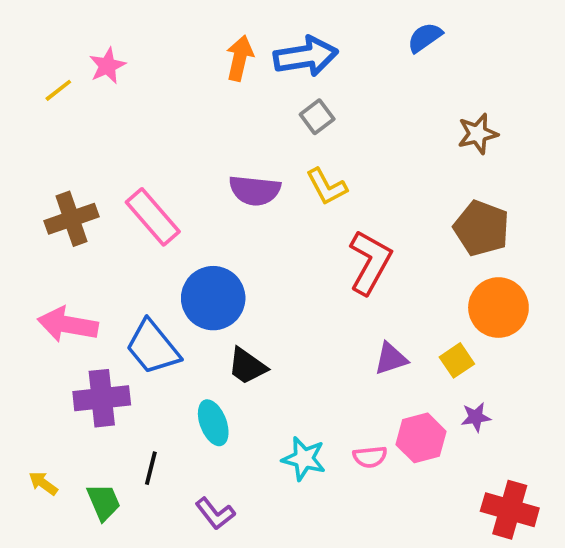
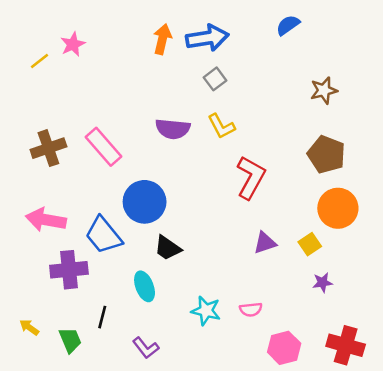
pink hexagon: (421, 438) -> (284, 348), moved

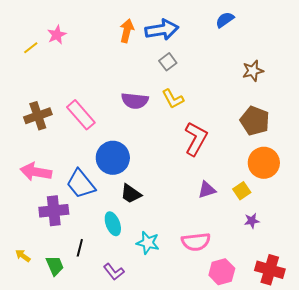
pink semicircle: (251, 309) -> (196, 242), size x1.6
cyan star: (206, 311) -> (148, 243), moved

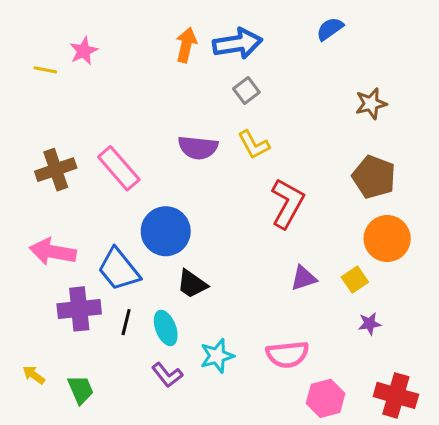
yellow line: (31, 48) -> (45, 70), turned 49
cyan star: (148, 243) -> (217, 356), turned -30
black line: (80, 248) -> (126, 322), moved
purple L-shape: (114, 272) -> (167, 375), moved

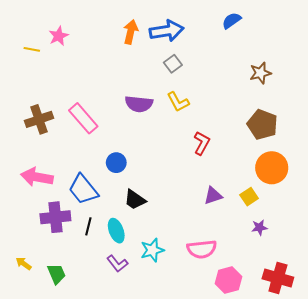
red L-shape: (287, 203) -> (202, 143), size x0.7
blue circle: (166, 231) -> (116, 163), size x0.6

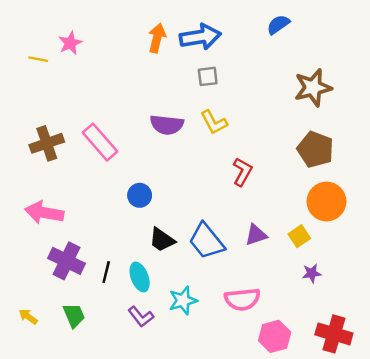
gray square: (173, 64) -> (208, 76), turned 30
brown star: (260, 73) -> (313, 88), size x1.4
blue trapezoid: (83, 189) -> (206, 241), moved
purple cross: (55, 217) -> (67, 261), turned 32
green trapezoid: (56, 274) -> (74, 315), moved

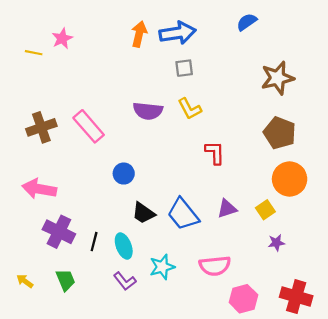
red L-shape: (242, 172) -> (215, 153), turned -30

